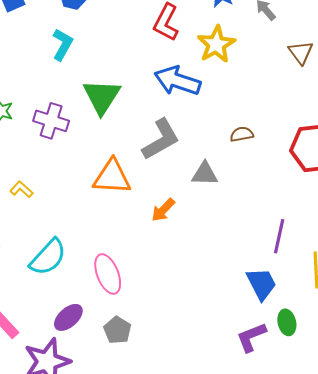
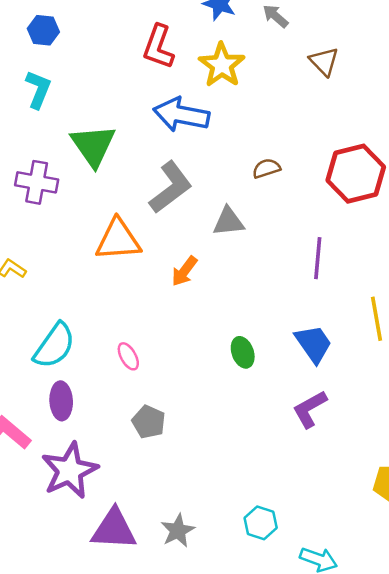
purple line: (279, 236) -> (318, 258), moved
pink ellipse: (108, 274) -> (128, 356), size x0.6
purple ellipse: (68, 317) -> (61, 401), moved, turned -44
green ellipse: (287, 322) -> (243, 352), moved

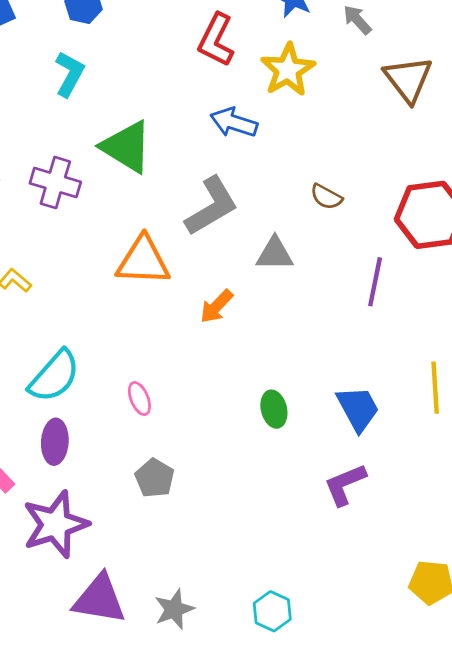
brown triangle: (324, 61) -> (408, 79), size x1.4
blue arrow: (181, 115) -> (234, 123), size x0.7
green triangle: (93, 145) -> (126, 147), turned -30
brown semicircle: (266, 168) -> (326, 197), turned -140
purple line: (318, 258) -> (375, 282), moved

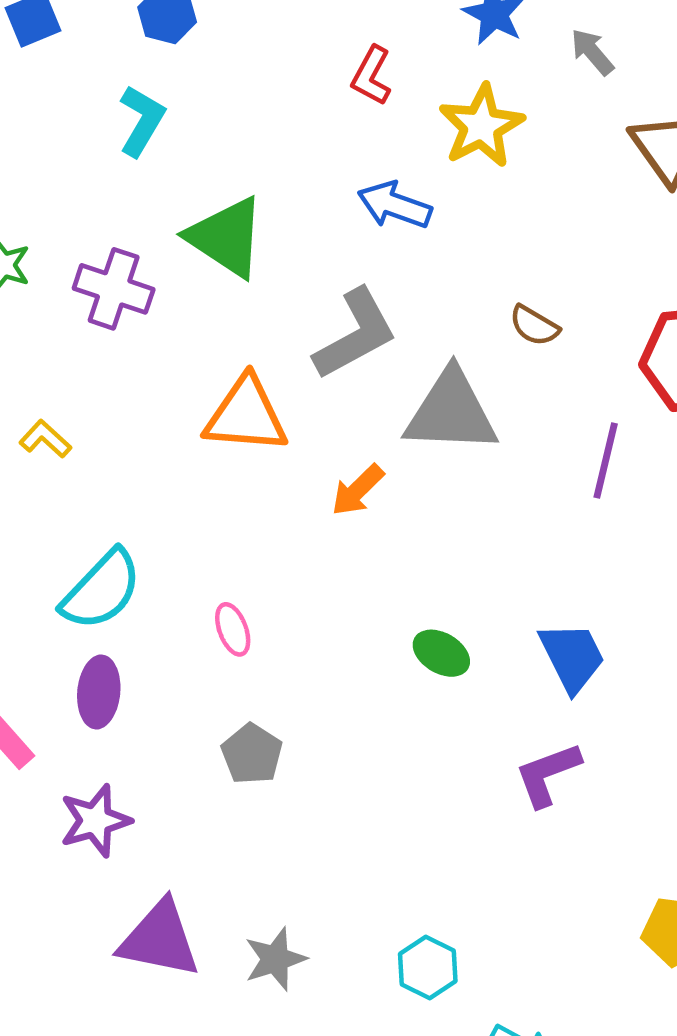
red L-shape: (216, 40) -> (371, 76), size x0.7
gray triangle: (275, 254) -> (451, 412), size x1.6
green ellipse: (274, 409) -> (441, 653), turned -48
purple star: (55, 524) -> (95, 821), size x0.7

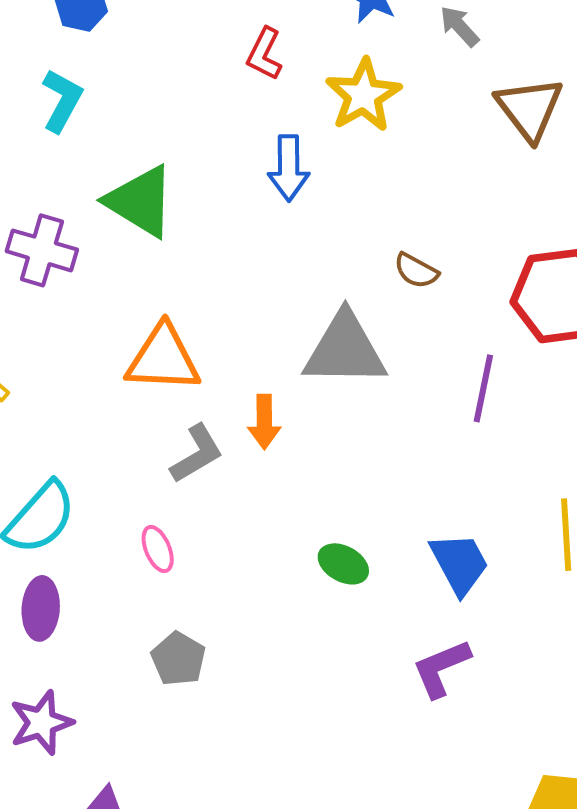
blue arrow: (395, 205) -> (289, 168), turned -108
gray L-shape: (355, 334) -> (197, 454), moved, size x0.7
orange arrow: (358, 490) -> (264, 422), turned -44

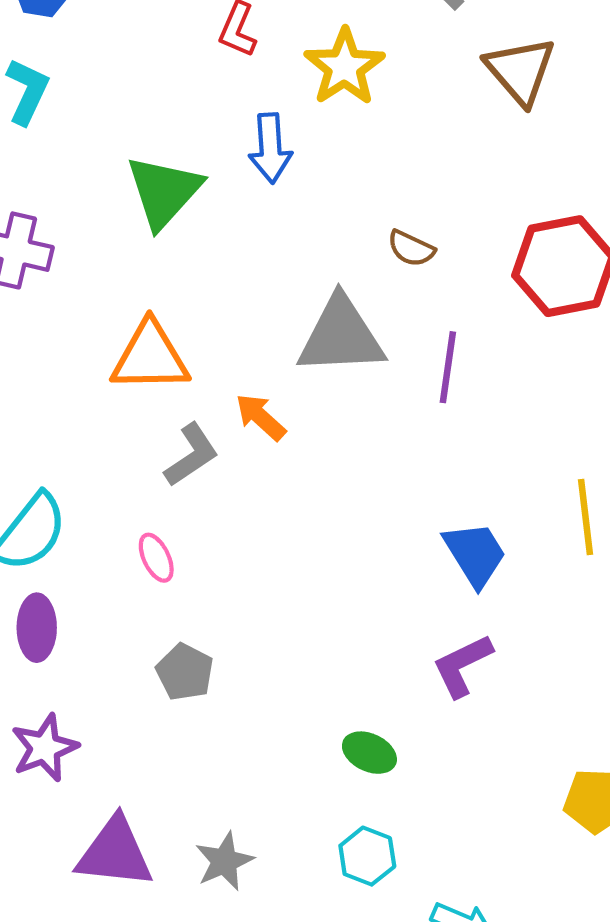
green triangle: (140, 201) -> (164, 191), moved, turned 44
purple line: (483, 388) -> (448, 367), moved
orange arrow: (264, 422) -> (261, 417), turned 136
green ellipse: (343, 564) -> (369, 753), moved

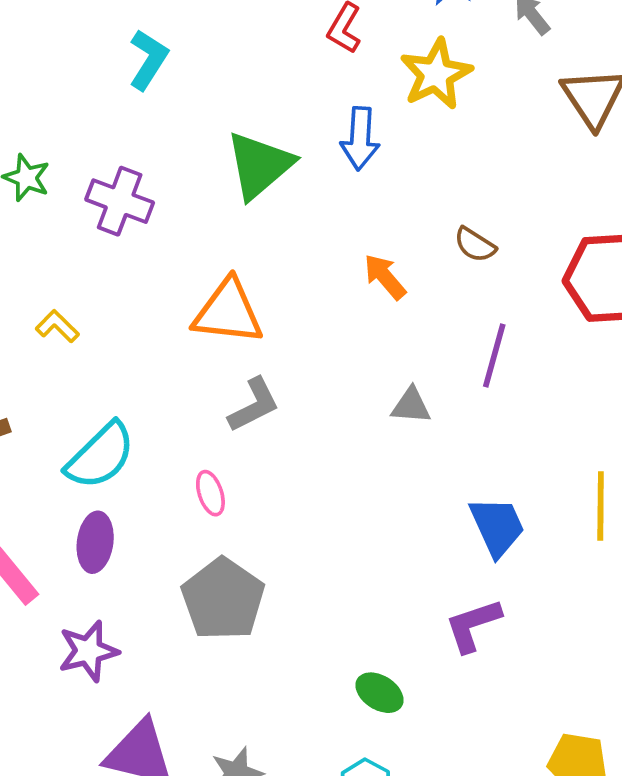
gray triangle: (341, 336) -> (411, 406), moved, size x0.5
orange arrow: (261, 417) -> (385, 277), moved
gray pentagon: (185, 672) -> (223, 599), size x1.6

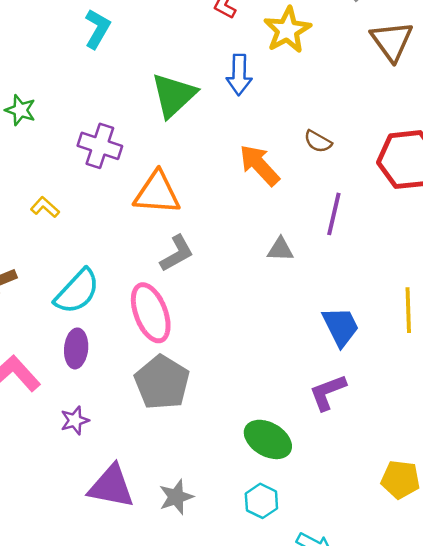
purple cross: (120, 201) -> (100, 146), moved
orange arrow: (385, 277) -> (259, 165), size x1.4
pink ellipse: (210, 493) -> (151, 313), size x2.0
purple star: (88, 651) -> (75, 420), size x0.7
green ellipse: (380, 693) -> (268, 439), size x1.5

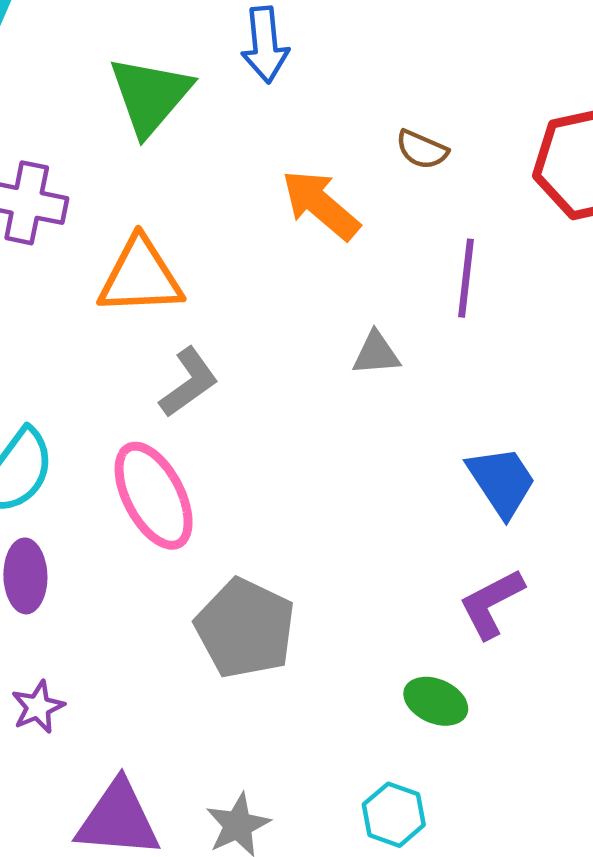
gray pentagon: (162, 382) -> (245, 628), moved
green ellipse: (268, 439) -> (436, 701), moved, size x0.7

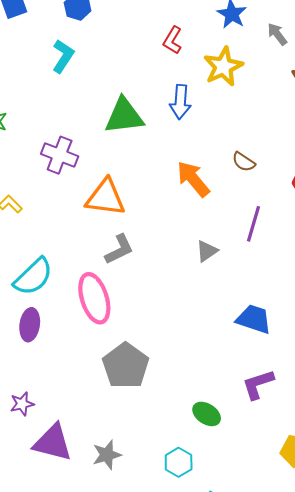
green triangle: (150, 95) -> (124, 116), turned 33
gray triangle: (376, 354) -> (207, 251), turned -40
blue trapezoid: (502, 481) -> (254, 319), turned -48
purple L-shape: (491, 604) -> (258, 384), moved
purple star: (38, 707) -> (22, 404), moved

